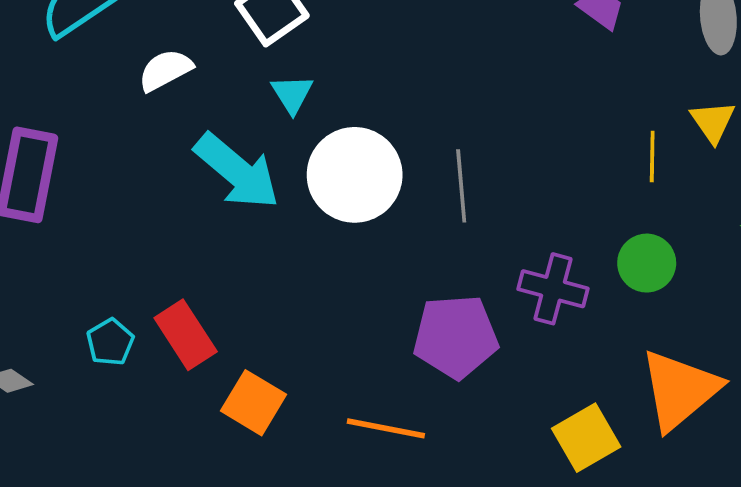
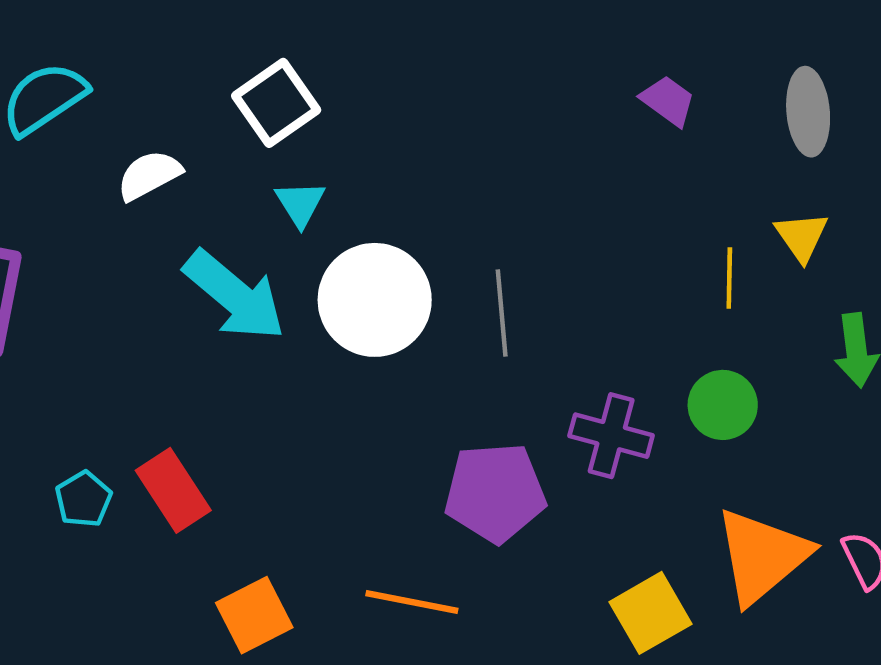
orange square: (254, 403) -> (254, 615), moved, turned 32

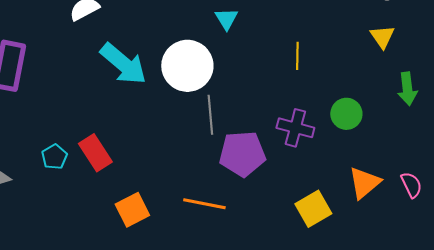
cyan triangle: (300, 204) -> (226, 19), moved
yellow line: (729, 278) -> (297, 56), moved
gray line: (502, 313) -> (210, 115), moved
orange triangle: (762, 556) -> (364, 183), size x0.7

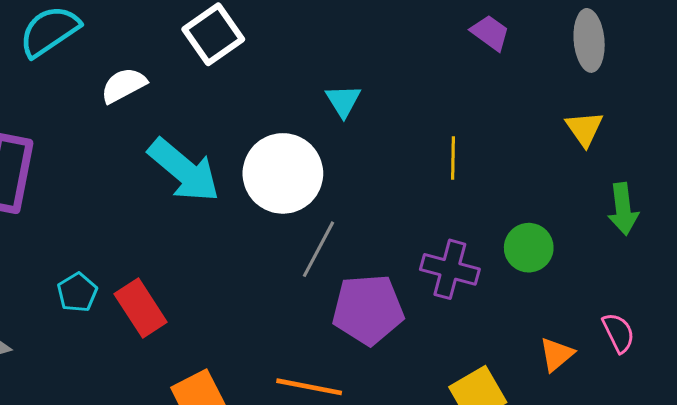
gray line: (210, 115) -> (318, 249), turned 33
cyan pentagon: (54, 157) -> (77, 293), moved
orange triangle: (364, 183) -> (557, 354), size x0.7
pink semicircle: (411, 185) -> (618, 333), moved

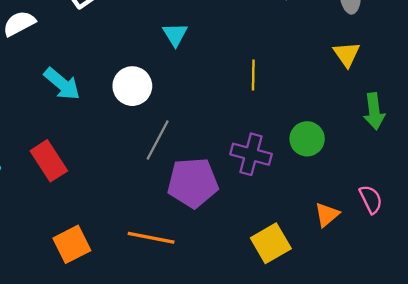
cyan arrow: (184, 170) -> (62, 84), size x0.7
white circle: (283, 173) -> (132, 86), size x0.7
red rectangle: (141, 308) -> (49, 161), moved

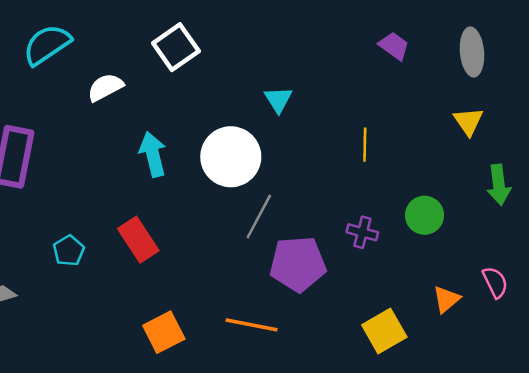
cyan arrow: (62, 84) -> (153, 154), turned -144
white circle: (132, 86) -> (231, 157), size x1.4
purple cross: (251, 154) -> (362, 232), size x0.7

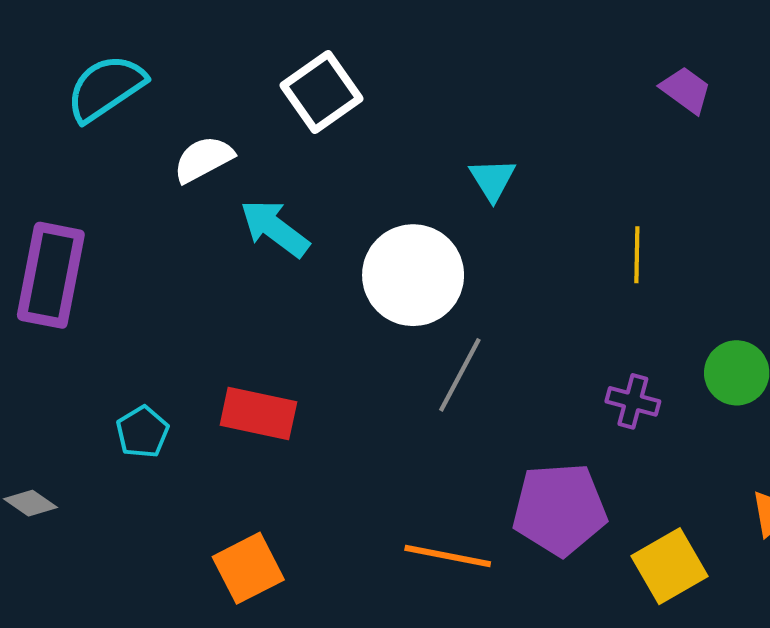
cyan arrow: (153, 154) -> (275, 228), moved, turned -39
red rectangle: (138, 240) -> (258, 414), turned -45
purple pentagon: (298, 264) -> (560, 509), moved
orange square: (164, 332) -> (248, 568), moved

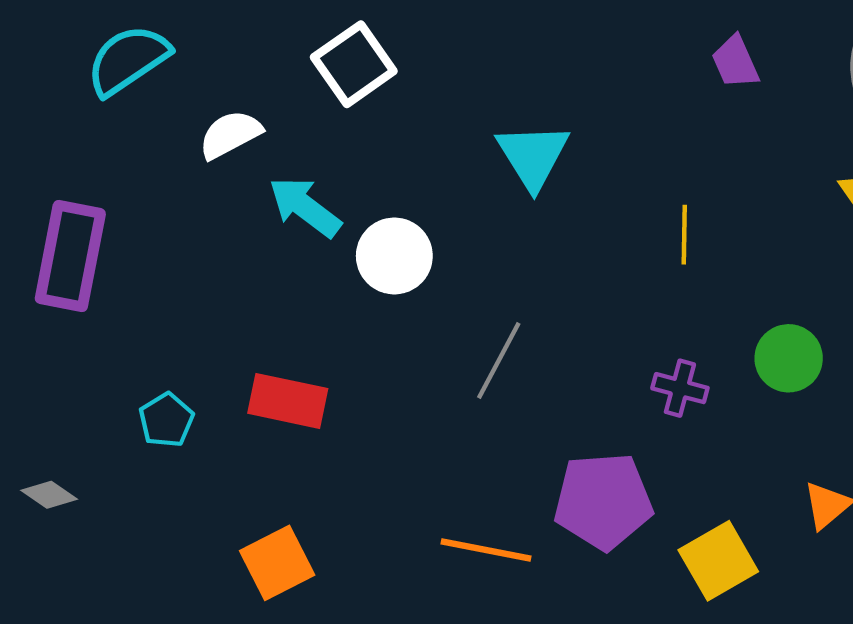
purple trapezoid: (686, 90) -> (735, 62), turned -150
cyan triangle: (492, 179) -> (533, 156), size x1.5
white circle: (413, 275) -> (394, 256), moved, size x0.7

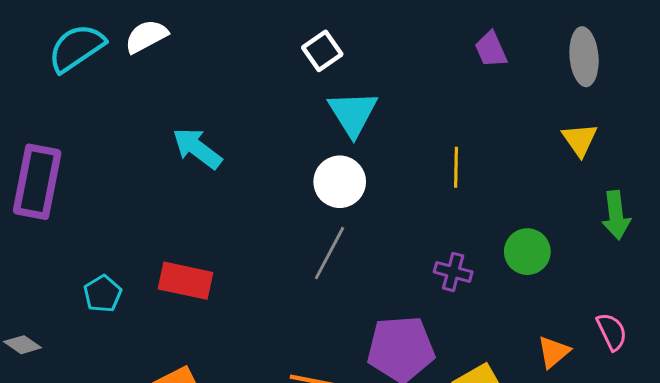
white square: (354, 64) -> (322, 51), moved, size x0.7
white semicircle: (230, 134) -> (146, 36), moved
white circle: (394, 256) -> (340, 182), moved

